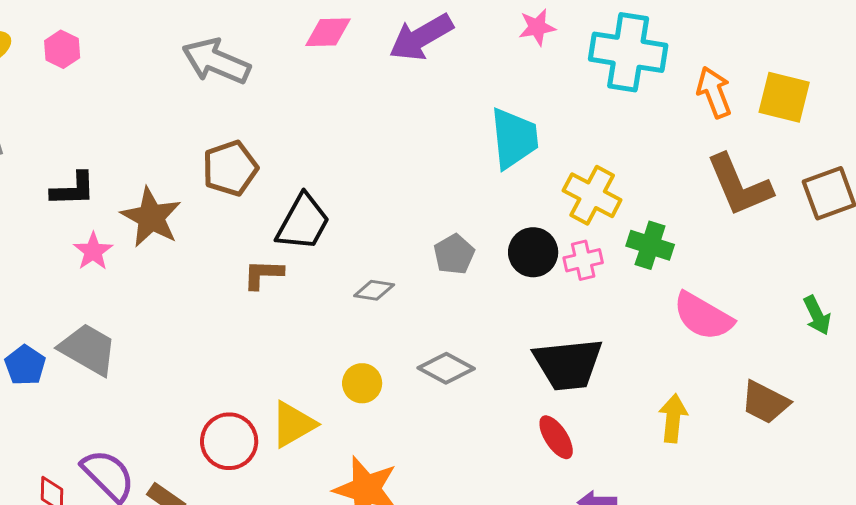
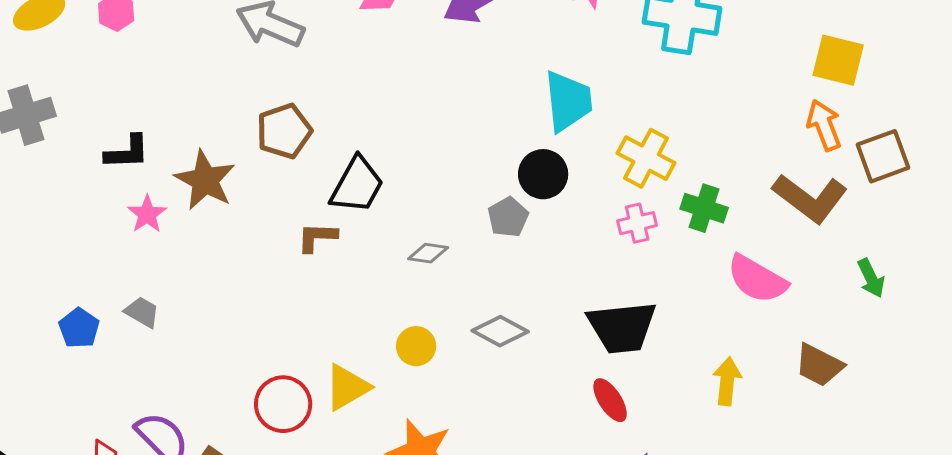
orange arrow: (714, 92) -> (824, 125), moved
brown L-shape: (739, 185) -> (810, 198), moved, turned -30
black circle: (533, 252) -> (543, 174), moved
gray trapezoid: (88, 349) -> (142, 312), size x0.6

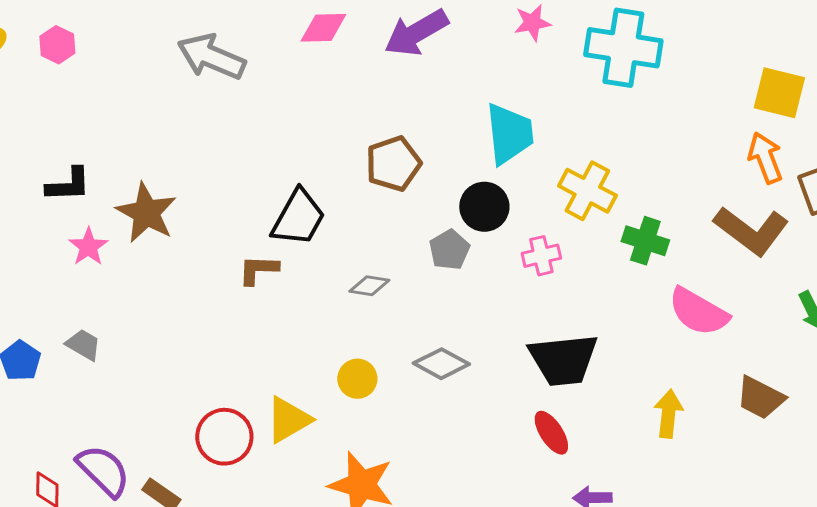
brown pentagon: (284, 131) -> (393, 164), moved
pink cross: (637, 223) -> (541, 256), moved

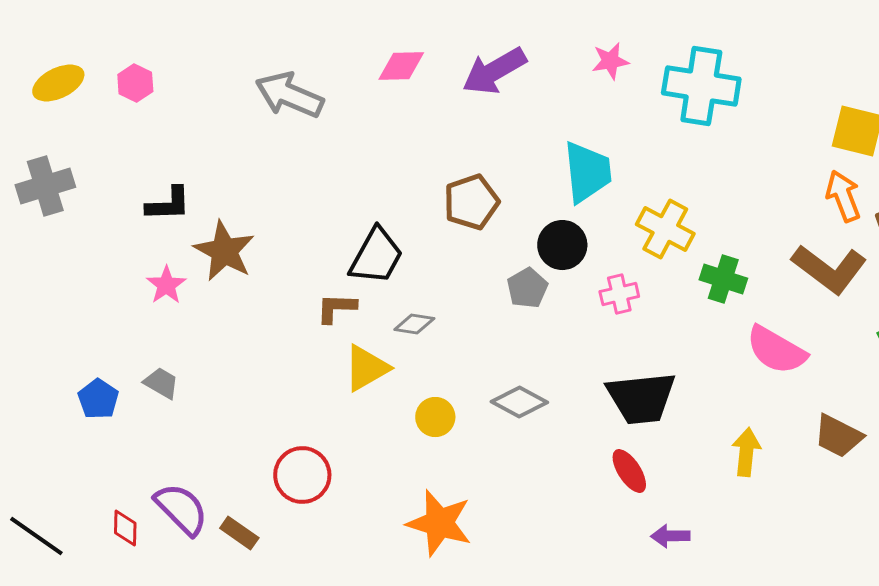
black L-shape: (68, 185) -> (168, 204), moved
gray diamond: (369, 286) -> (414, 324), moved
yellow triangle: (288, 420) -> (366, 368), moved

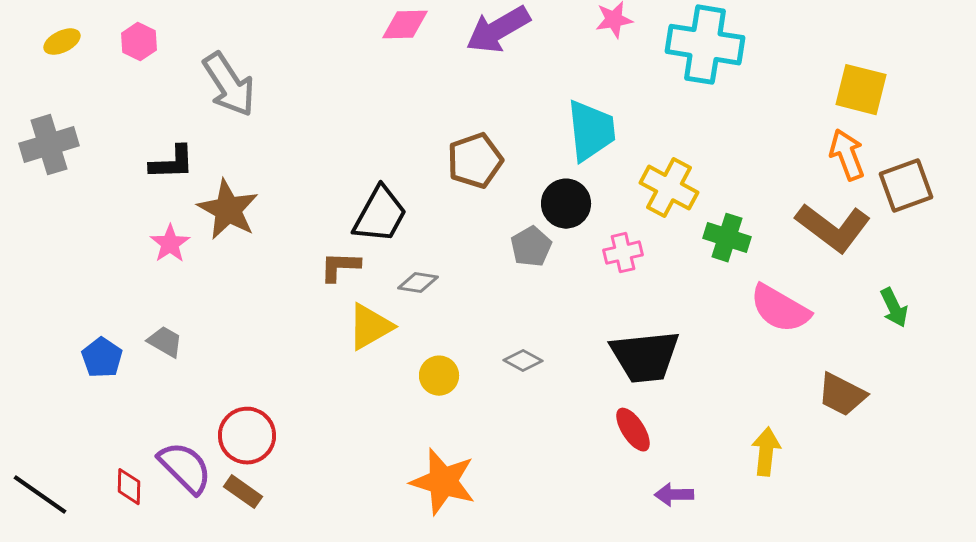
yellow ellipse: (58, 83) -> (62, 42), size x0.7
gray arrow: (289, 95) -> (229, 85), moved, turned -146
gray diamond: (519, 402) -> (523, 361), size x0.7
yellow arrow: (746, 452) -> (766, 452), moved
red circle: (302, 475) -> (247, 436), moved

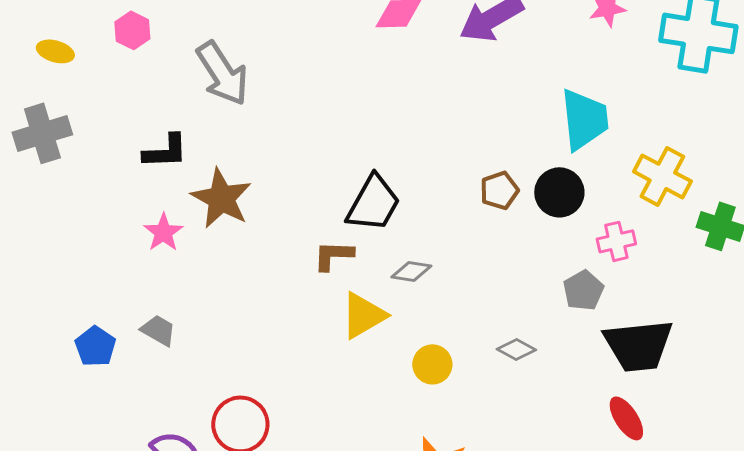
yellow ellipse: (62, 42) -> (55, 51), moved, turned 42
brown pentagon: (475, 161) -> (499, 190), moved, size x0.7
gray pentagon: (531, 247) -> (583, 290), moved

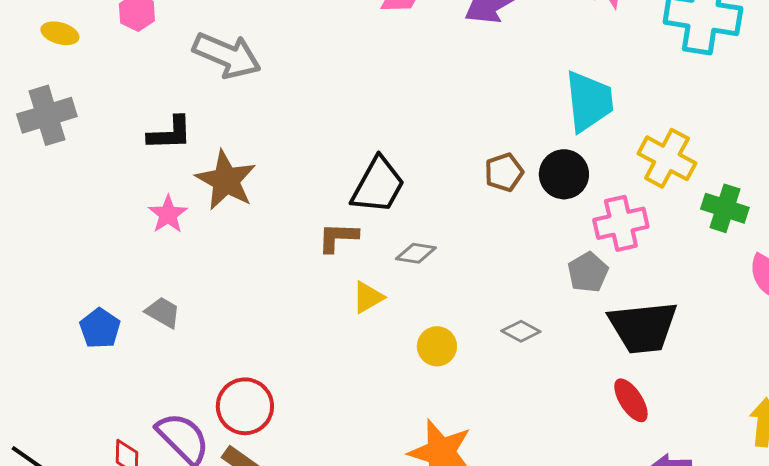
gray arrow: (222, 73) -> (227, 55), turned -34
pink cross: (616, 241) -> (621, 223), size x1.4
yellow triangle: (363, 315) -> (368, 297), size x0.7

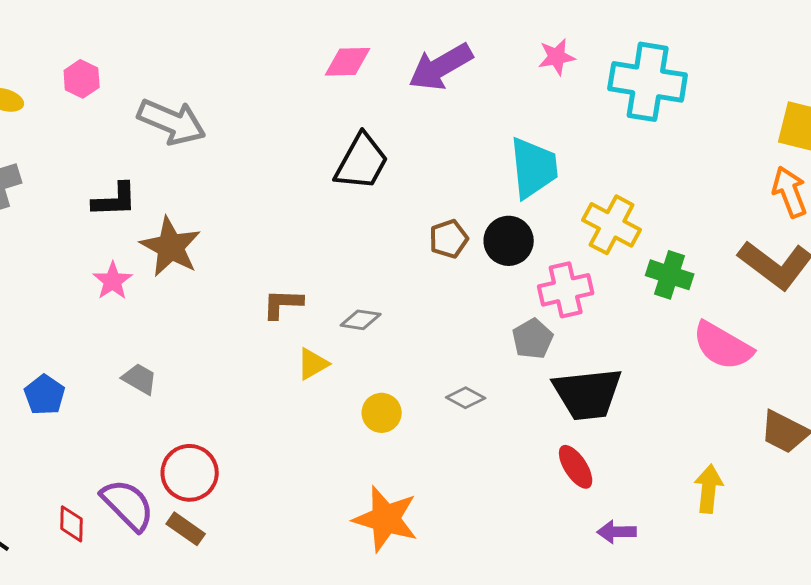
black trapezoid: (378, 185) -> (362, 162), moved
gray trapezoid: (163, 312) -> (140, 379), moved

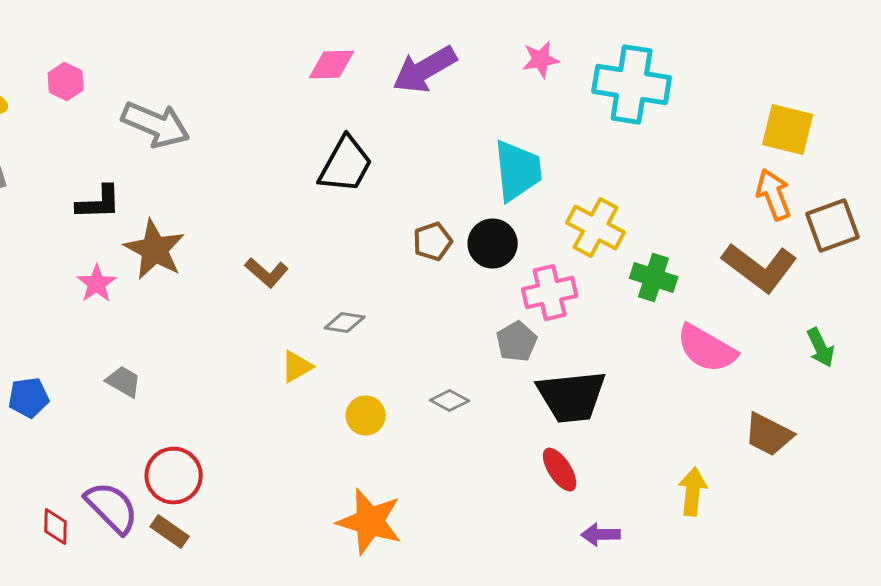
brown L-shape: (283, 304) -> (267, 273), moved, turned -141
blue pentagon: (45, 395) -> (29, 398), turned 30

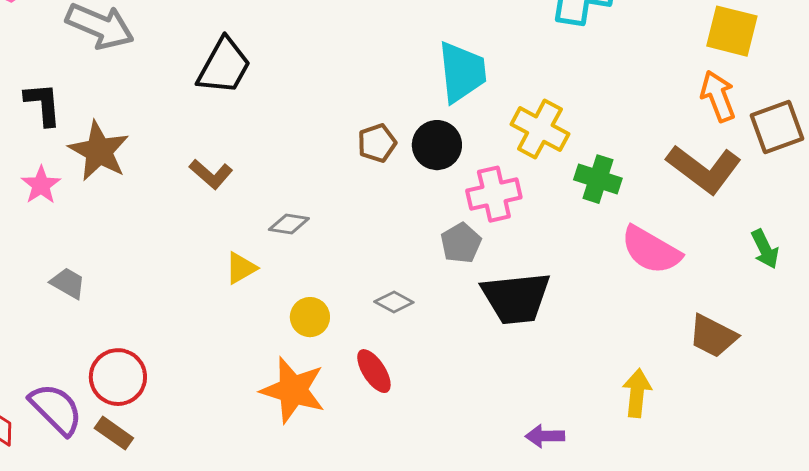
black trapezoid: (346, 165) -> (224, 66), moved
black L-shape: (99, 203) -> (43, 104), turned -93
red ellipse: (560, 470) -> (374, 371), moved
orange star: (370, 522) -> (293, 390), moved

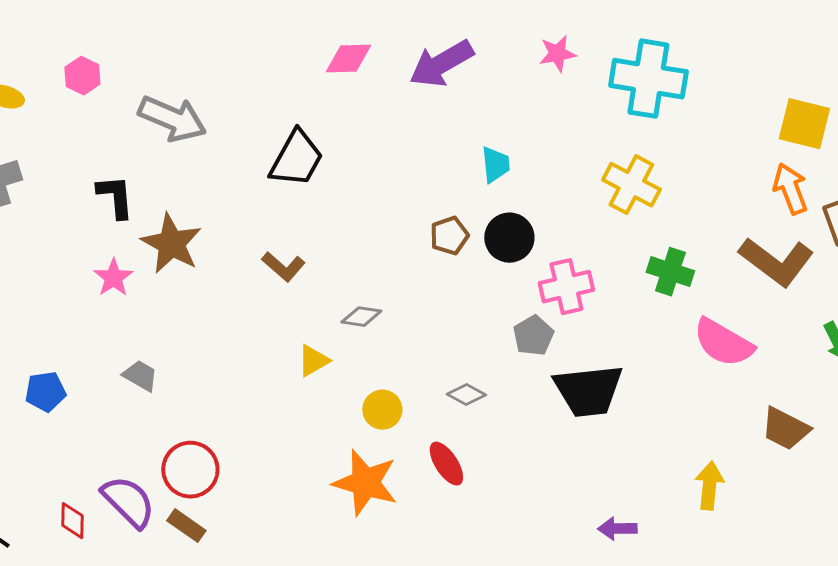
cyan trapezoid: (462, 72) -> (495, 165), moved, size x0.6
yellow cross: (540, 129) -> (631, 185), moved

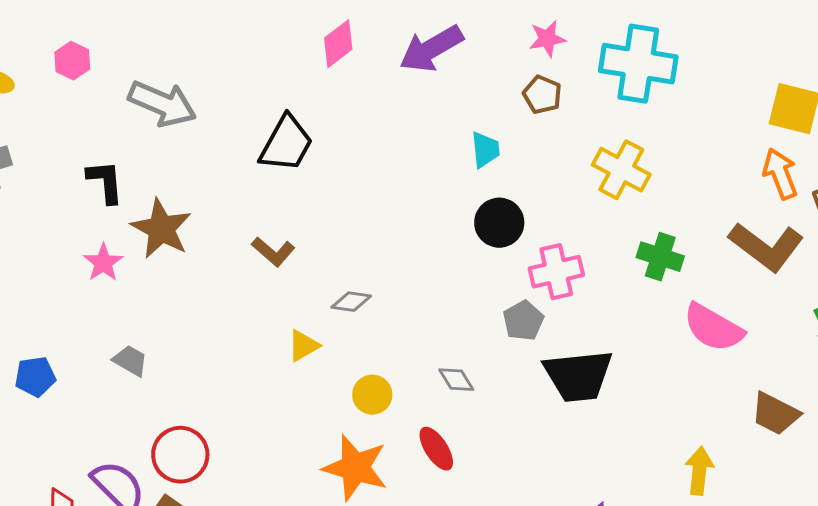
pink diamond: (348, 59) -> (338, 44), turned -36
brown pentagon: (449, 236) -> (542, 95), moved, turned -30
gray diamond: (466, 395) -> (456, 380), turned 30

